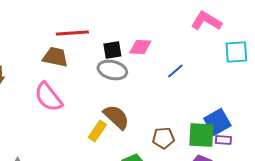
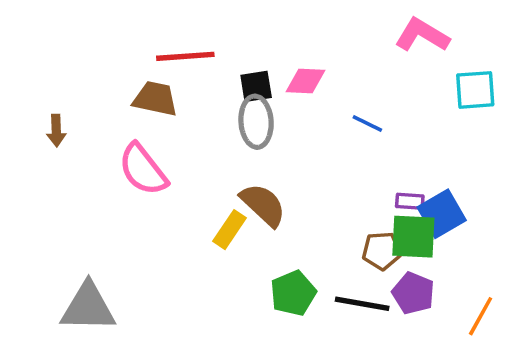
gray ellipse: (112, 70) -> (256, 122), turned 72
blue line: (175, 71) -> (367, 123), turned 66
brown pentagon: (163, 138) -> (382, 251), moved
purple rectangle: (223, 140) -> (410, 201), moved

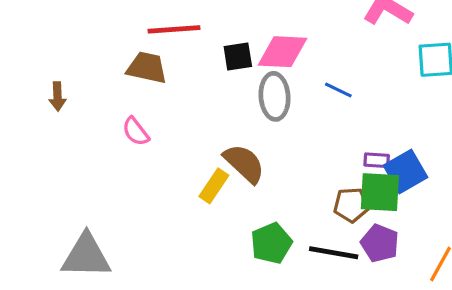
pink diamond: (306, 81) -> (282, 52), size x1.4
gray ellipse: (256, 122) -> (275, 96), moved
pink semicircle: (143, 169) -> (136, 132), size x0.6

